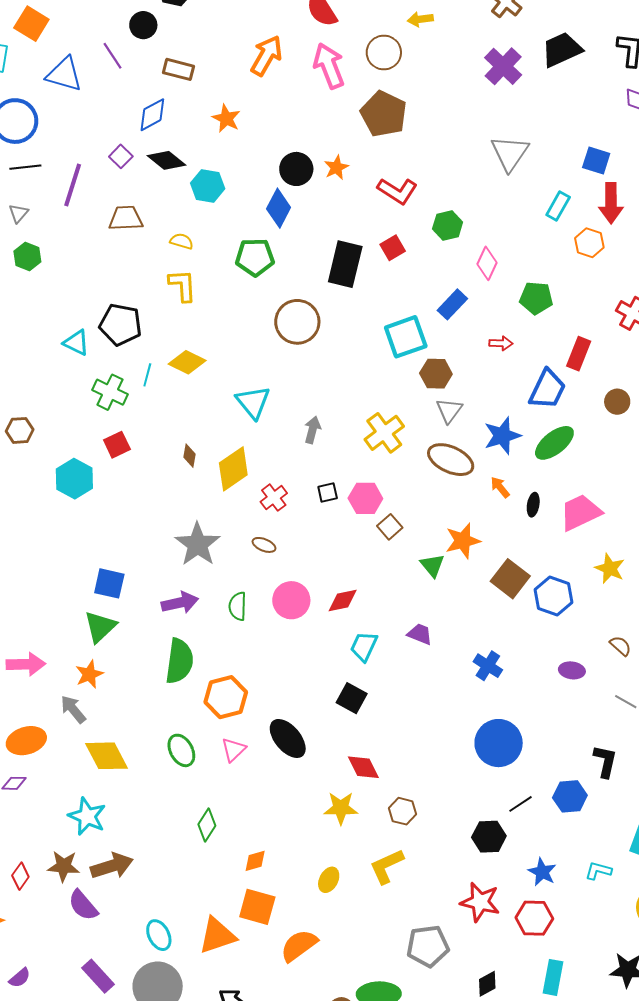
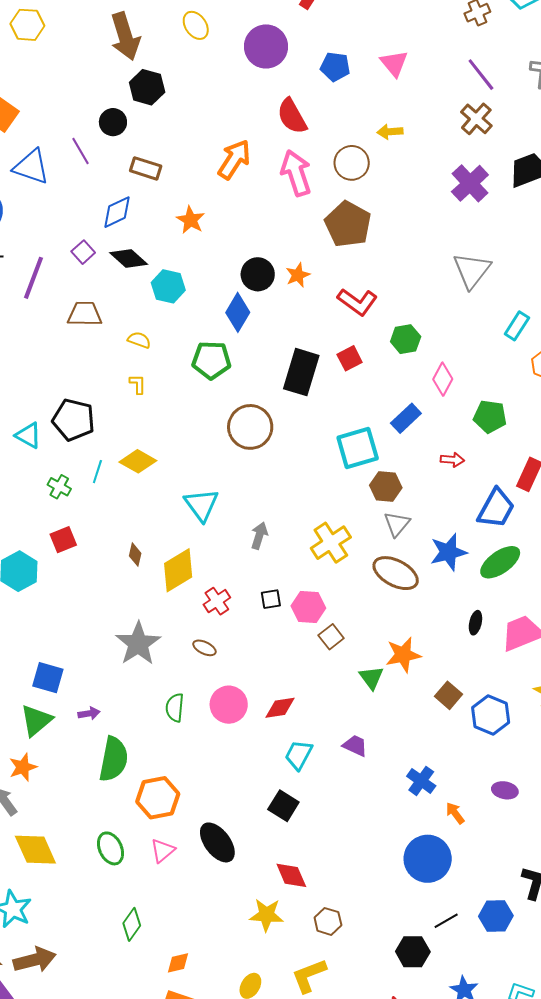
yellow L-shape: (183, 285) -> (138, 384), size x0.6
green cross: (110, 392) -> (59, 487), size x0.7
orange arrow: (500, 487) -> (455, 813), moved
brown square: (510, 579) -> (448, 695), size x0.7
purple arrow: (180, 603) -> (89, 713), moved, size x0.6

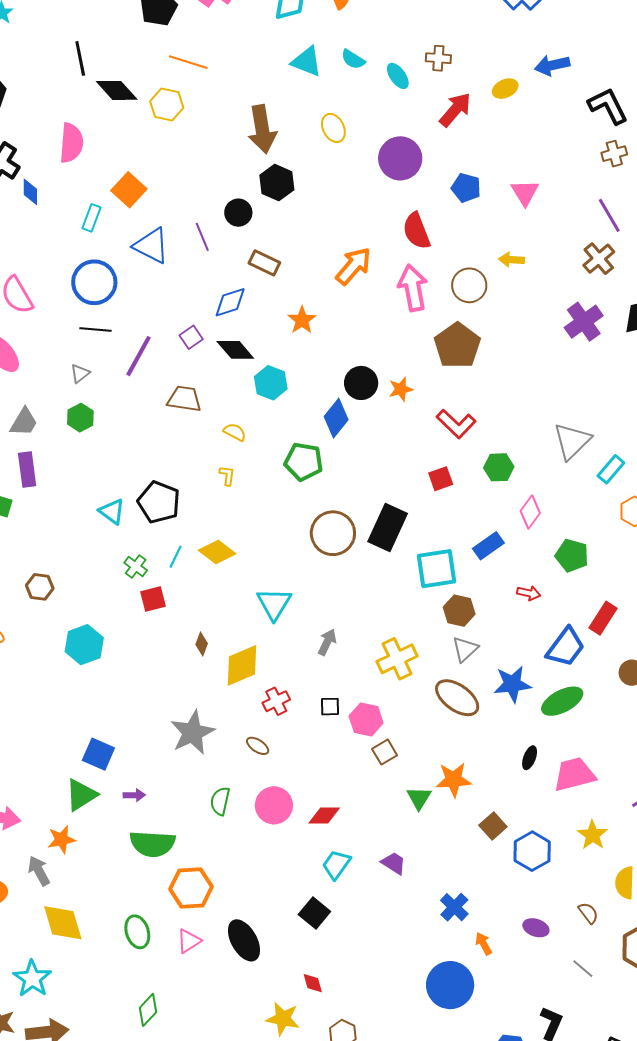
gray triangle: (472, 270) -> (572, 441), moved
black rectangle: (301, 372) -> (388, 528), moved
red square: (63, 540) -> (153, 599), moved
green semicircle: (114, 759) -> (152, 844), turned 75
red diamond: (291, 875) -> (313, 983), size x0.7

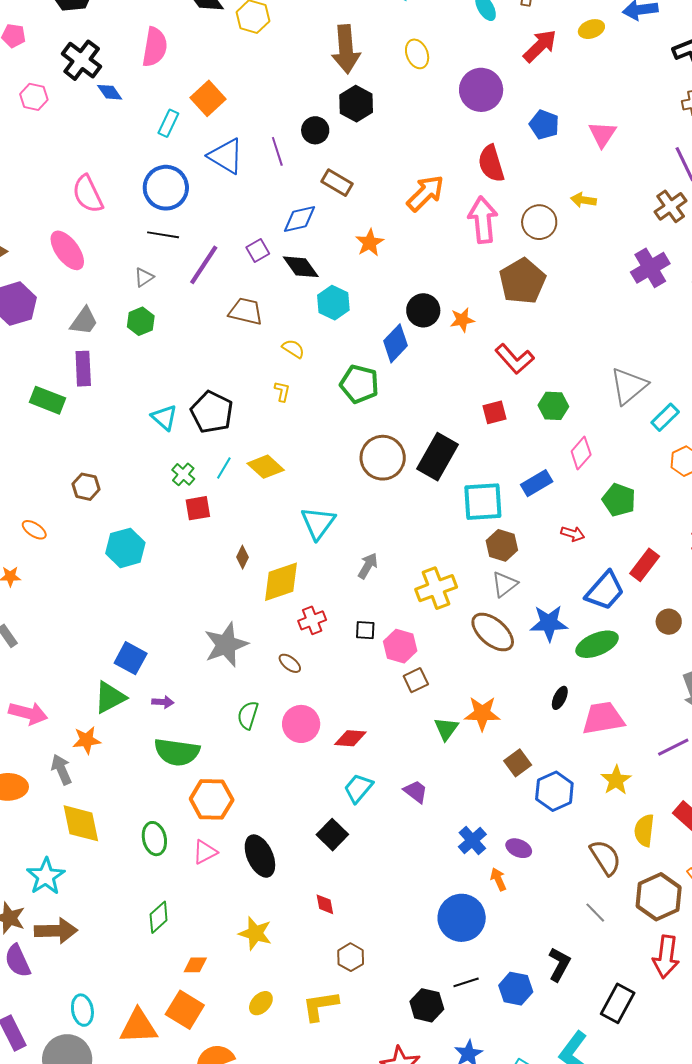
blue diamond: (30, 192) -> (110, 92), turned -40
brown semicircle: (588, 913) -> (605, 857), size x1.6
purple ellipse: (536, 928) -> (519, 848), moved
yellow star: (283, 1019) -> (255, 933), moved

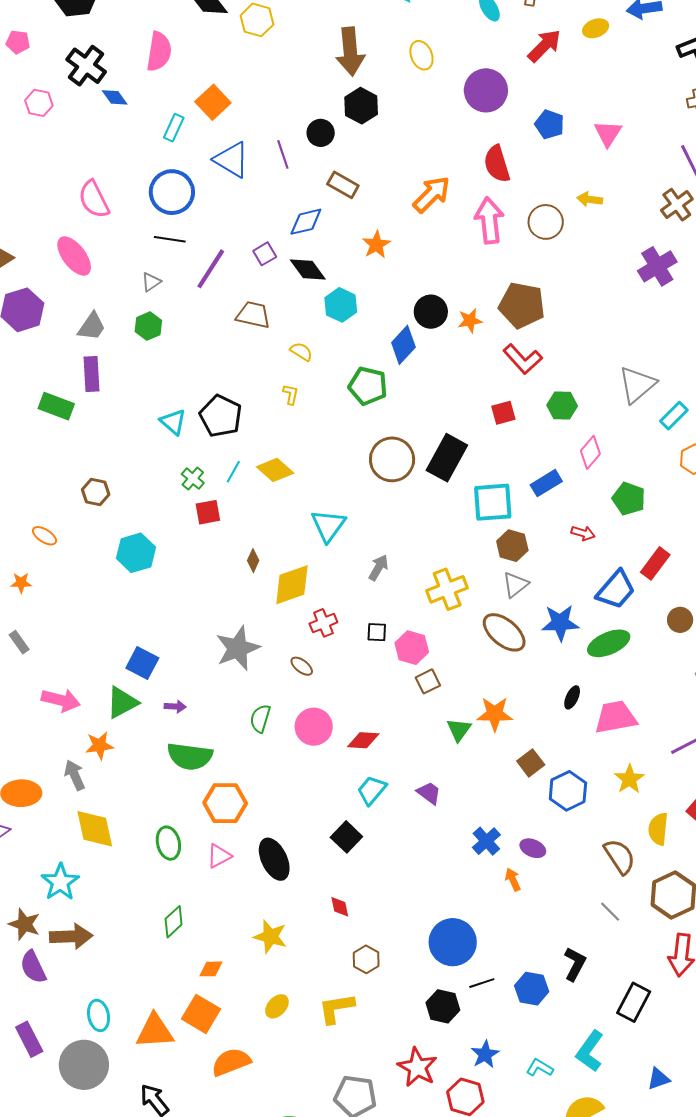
brown pentagon: (522, 281) -> (522, 305), moved, turned -30
pink arrow: (28, 713) -> (61, 700), moved
blue circle: (462, 918) -> (453, 942), moved

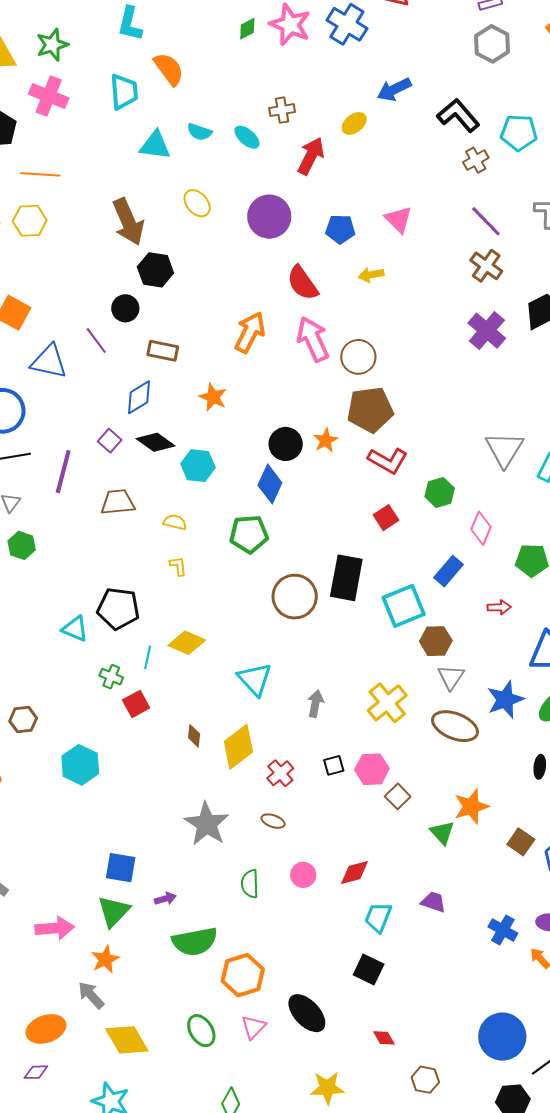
yellow arrow: (590, 199) -> (371, 275), moved
brown circle: (546, 222) -> (358, 357), moved
pink circle: (314, 727) -> (303, 875), size x0.7

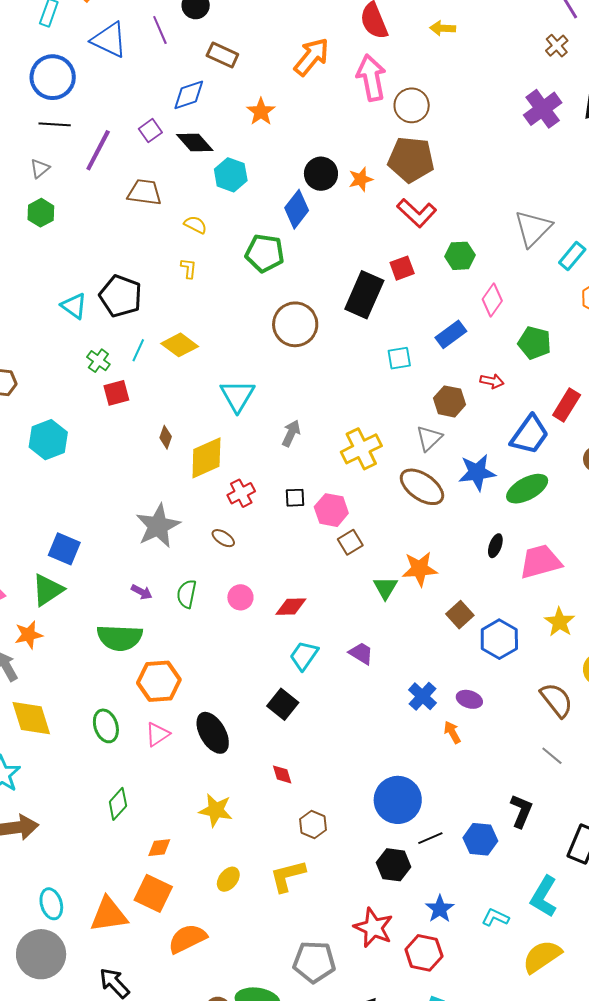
brown cross: (486, 266) -> (557, 46), size x0.7
black rectangle: (346, 578) -> (364, 295), moved
cyan square: (404, 606) -> (399, 358), size x0.6
brown hexagon: (436, 641) -> (450, 401), moved
purple arrow: (165, 899) -> (142, 592), moved, turned 30

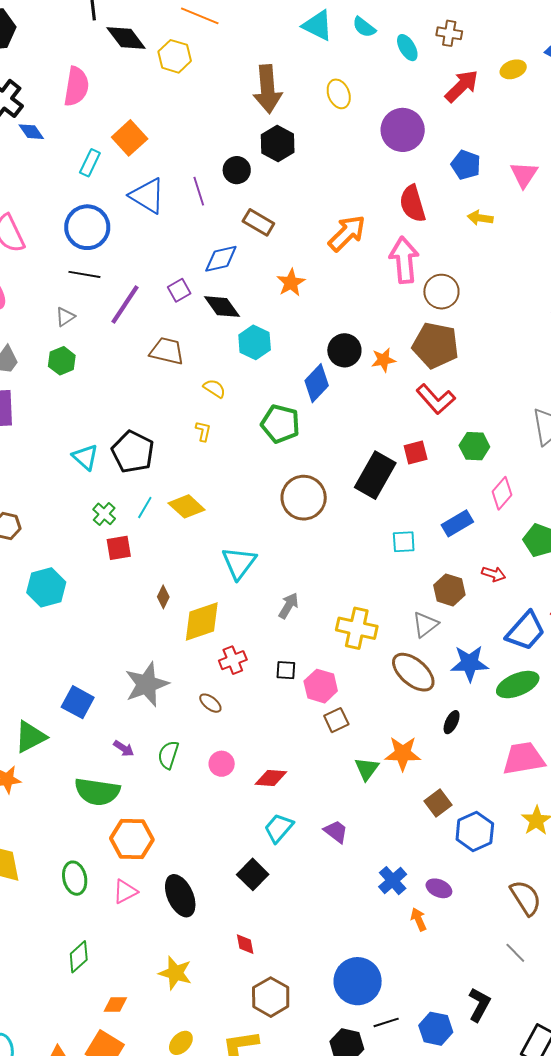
yellow cross: (361, 449) -> (357, 628), turned 33
black ellipse: (495, 546) -> (452, 722), moved
blue square: (64, 549) -> (78, 702), moved
brown hexagon: (313, 825) -> (271, 997), size x1.4

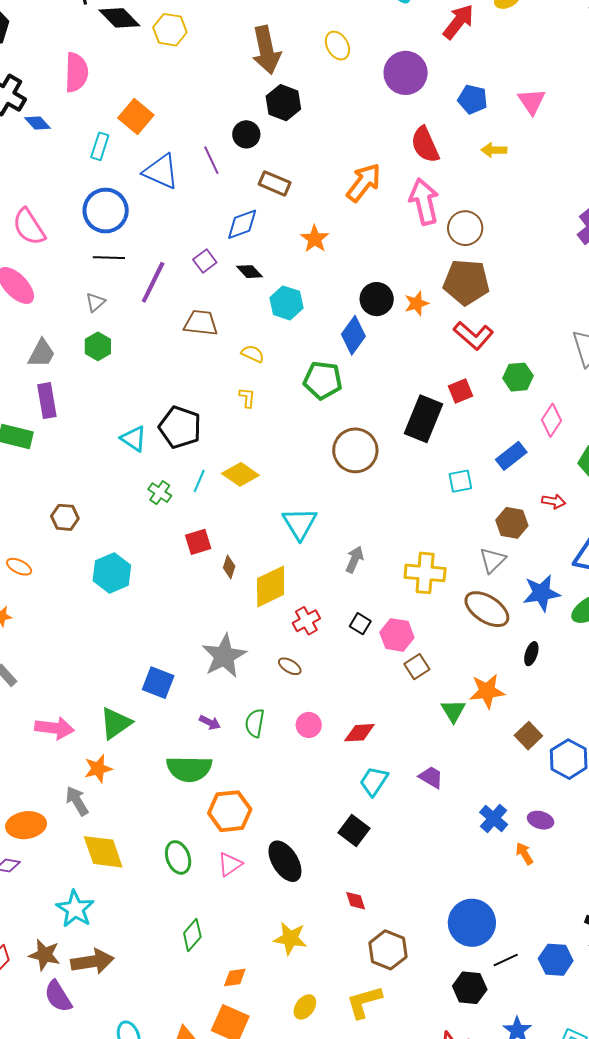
black diamond: (222, 307) -> (250, 272), size x0.7
red square: (119, 548) -> (198, 542), moved
black square: (286, 670) -> (360, 624), turned 35

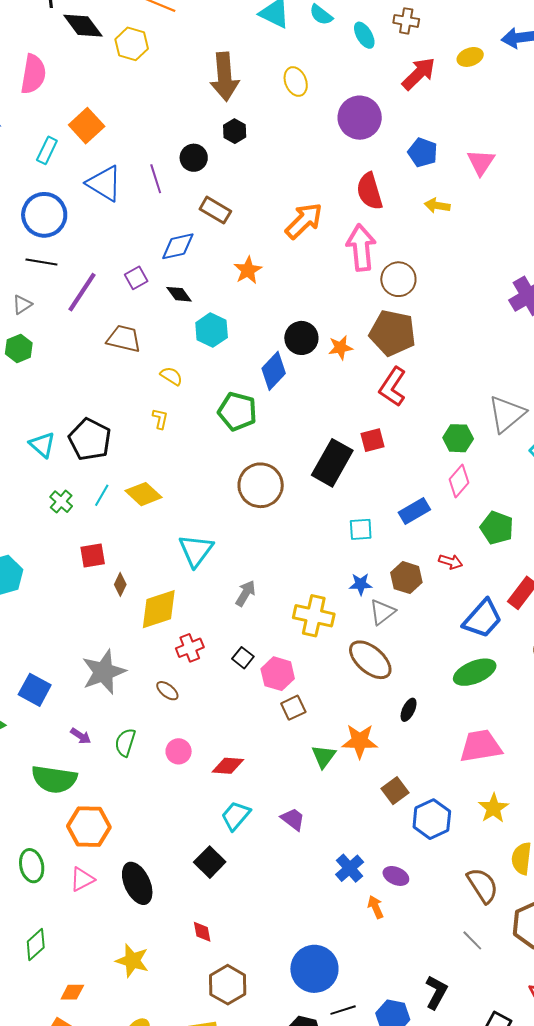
black hexagon: (283, 103) -> (235, 131), size x0.7
red L-shape: (473, 335) -> (393, 387), turned 75
green hexagon: (518, 377) -> (458, 438), moved
blue star: (541, 593) -> (361, 584), moved, size x0.6

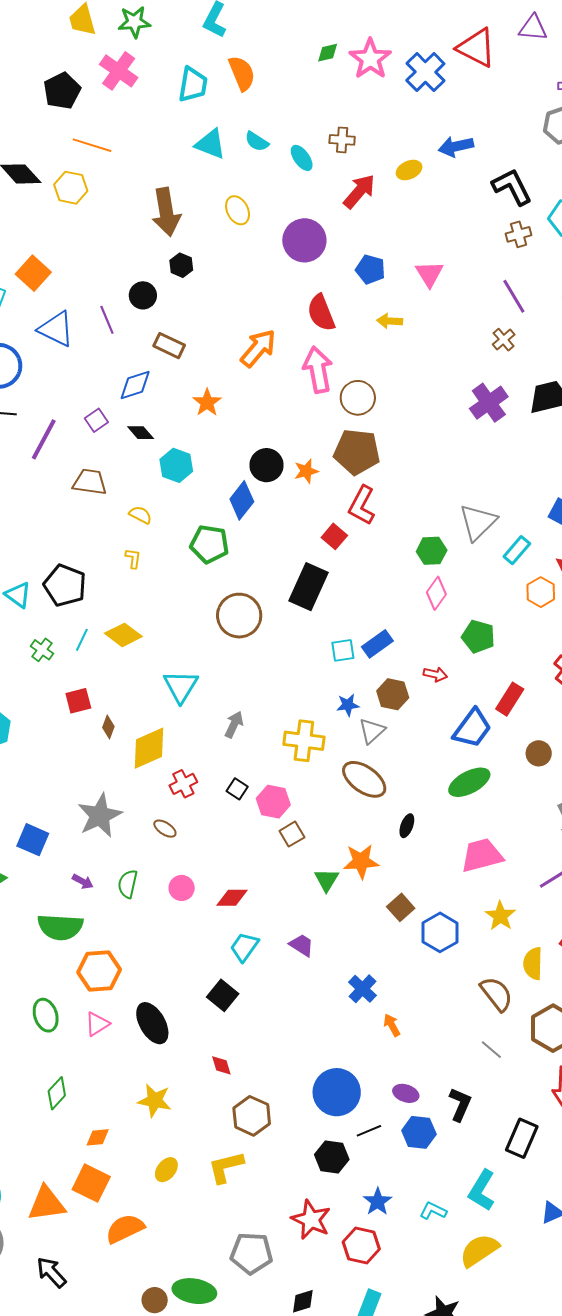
red square: (373, 440) -> (334, 536), moved, turned -30
blue rectangle: (414, 511) -> (377, 644), moved
purple ellipse: (396, 876) -> (406, 1093), moved

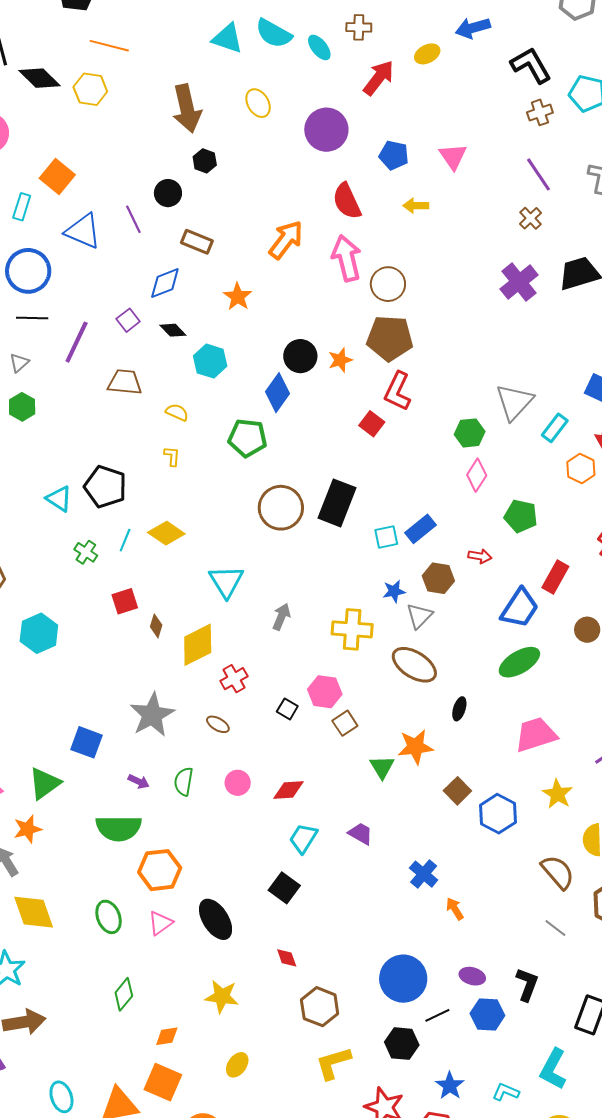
cyan semicircle: (257, 142) -> (274, 33), size x1.5
black rectangle: (309, 587) -> (337, 503), moved
black square: (237, 789) -> (287, 709), moved
yellow L-shape: (226, 1167) -> (333, 1063), moved

